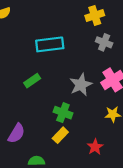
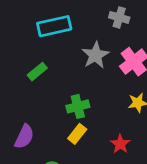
gray star: (81, 85) -> (95, 55), moved
green cross: (63, 113) -> (78, 106), turned -30

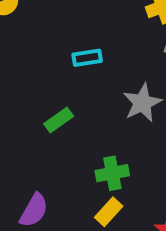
cyan rectangle: (54, 26) -> (87, 58), size x0.6

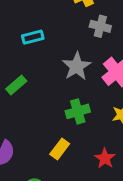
green cross: (112, 173) -> (78, 111), moved

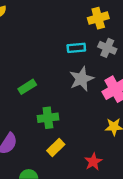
cyan rectangle: (33, 37) -> (76, 48), moved
green cross: (78, 111) -> (48, 118), moved

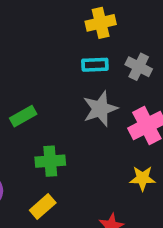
yellow cross: (98, 18) -> (101, 23), moved
yellow rectangle: (56, 147) -> (43, 206), moved

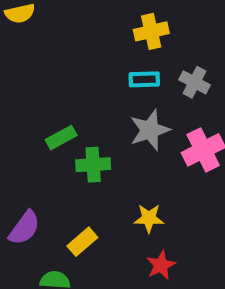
green cross: (50, 161) -> (93, 165), moved
yellow star: (143, 178) -> (149, 218), moved

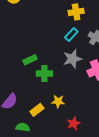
cyan rectangle: (144, 79) -> (71, 34), turned -48
yellow star: (149, 218) -> (58, 101), moved

